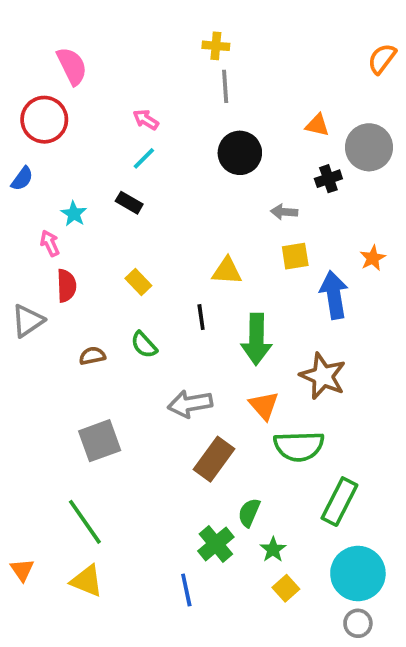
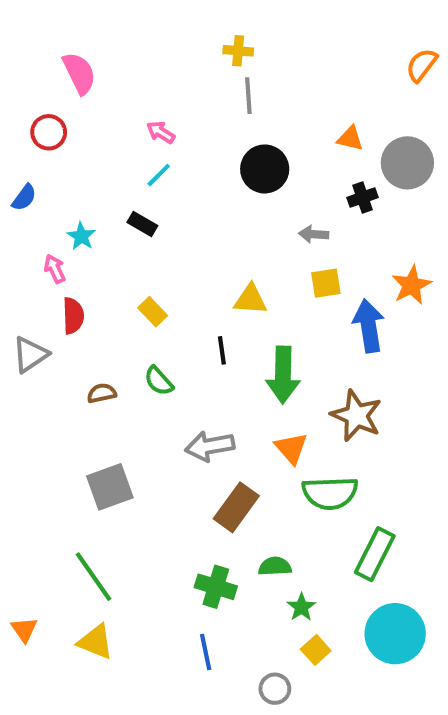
red circle: (44, 120) -> (49, 132), size x0.7
orange star: (373, 258) -> (411, 285), size x1.4
green semicircle: (249, 513) -> (275, 566), turned 64
green cross: (216, 544) -> (216, 587), moved, turned -33
gray circle: (358, 623) -> (275, 689), moved

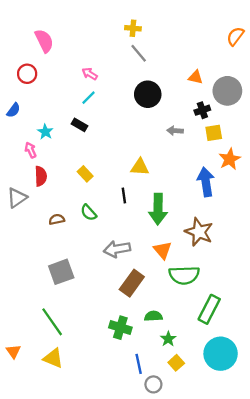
gray line: (248, 96) -> (139, 53), turned -36
yellow square: (326, 283) -> (214, 133), moved
blue line: (206, 652) -> (139, 364), moved

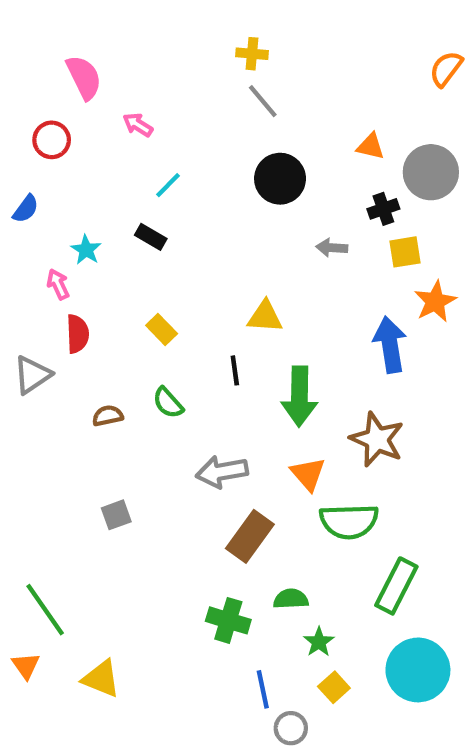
pink arrow: (90, 74) -> (138, 125), moved
gray square: (61, 272) -> (116, 515), size x0.6
green line: (52, 322) -> (45, 610), moved

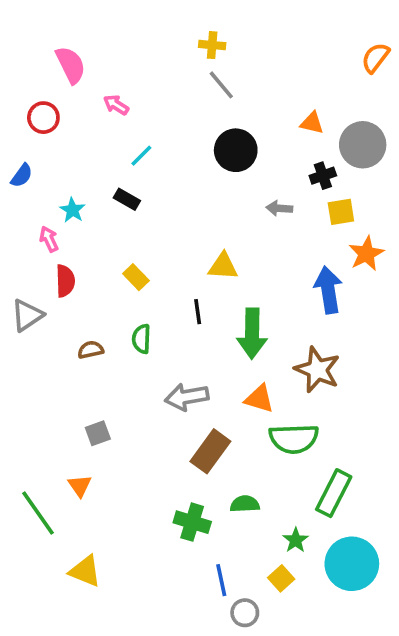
green semicircle: (168, 403) -> (141, 339), turned 44
orange triangle: (308, 474) -> (259, 399), turned -32
green star: (319, 642) -> (296, 540), moved
orange triangle: (26, 666) -> (80, 486), moved

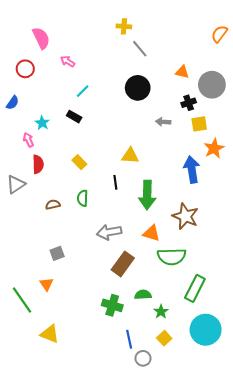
gray line: (221, 85) -> (140, 49), moved
green star: (296, 540) -> (161, 312), moved

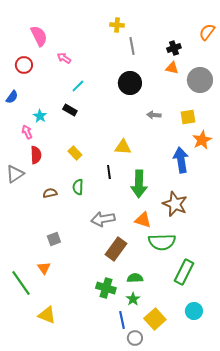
gray line: (140, 49) -> (132, 46), turned 30
black cross: (189, 103) -> (174, 48), moved
green star: (161, 312) -> (133, 299), moved
cyan circle: (206, 330) -> (194, 311), size x0.6
yellow square: (164, 338) -> (155, 319), size x1.5

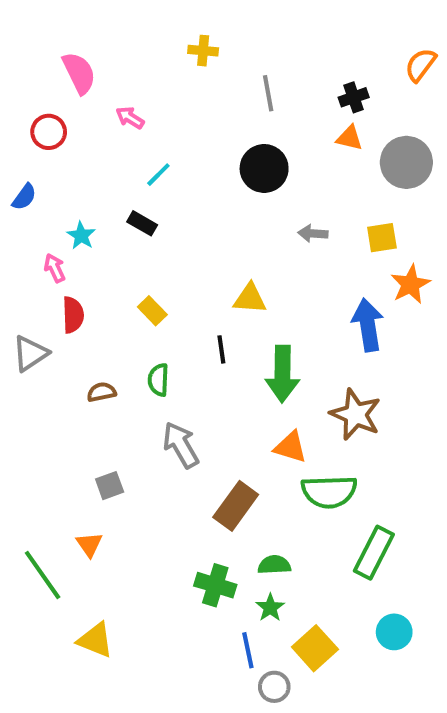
yellow cross: (117, 25) -> (203, 51), moved
gray arrow: (103, 219) -> (181, 445), moved, turned 70

